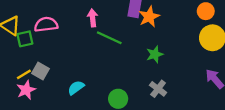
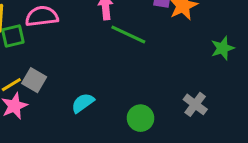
green star: (155, 54) -> (223, 48), moved

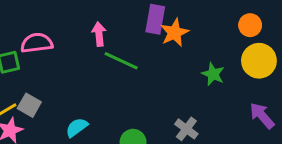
green star: (223, 48) -> (213, 74), turned -30

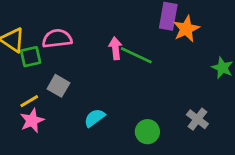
pink arrow: (99, 34) -> (115, 48), moved
gray square: (29, 105) -> (58, 86), moved

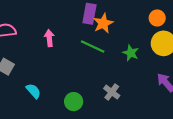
green line: (136, 55) -> (93, 47), moved
cyan semicircle: (95, 118) -> (33, 91), turned 84

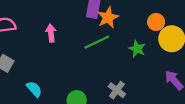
orange circle: (157, 18) -> (156, 22), moved
green line: (93, 47) -> (97, 42), turned -50

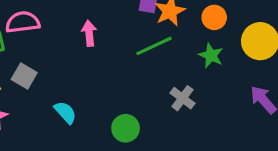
orange circle: (156, 22) -> (214, 17), moved
gray cross: (117, 90) -> (183, 98), moved

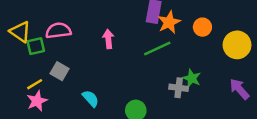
green star: (211, 55) -> (192, 78), moved
gray cross: (183, 98) -> (179, 88), turned -30

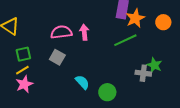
pink semicircle: (58, 31) -> (61, 32), moved
green square: (36, 46) -> (23, 54), moved
gray square: (60, 71) -> (57, 57), moved
cyan semicircle: (91, 99) -> (82, 82), moved

